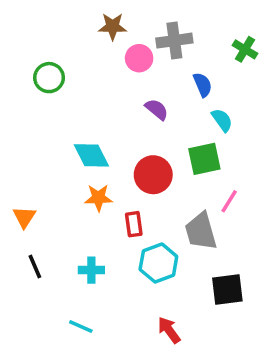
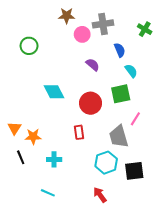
orange star: (98, 198) -> (33, 136), moved
cyan hexagon: (158, 263) -> (106, 163), moved

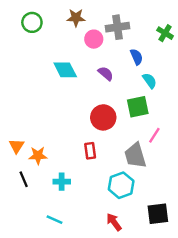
green circle: (29, 46) -> (32, 22), moved
cyan diamond: (54, 92) -> (65, 70), moved
black square: (134, 171) -> (158, 214), moved

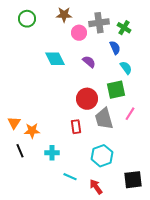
green cross: (165, 33) -> (124, 28), moved
gray trapezoid: (135, 155) -> (104, 119), moved
cyan line: (55, 220) -> (70, 177), moved

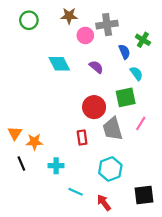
green cross: (124, 28) -> (143, 40), moved

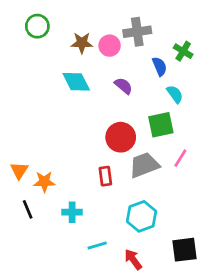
brown star: (69, 16) -> (82, 43), moved
gray trapezoid: (112, 129) -> (144, 165), turned 85
cyan line: (76, 192) -> (97, 245), turned -40

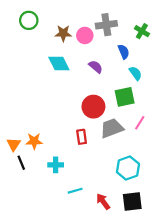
green cross: (183, 51) -> (142, 31), moved
orange triangle: (19, 171) -> (14, 144), moved
cyan hexagon: (141, 216) -> (128, 168), moved
black square: (185, 250) -> (132, 201), moved

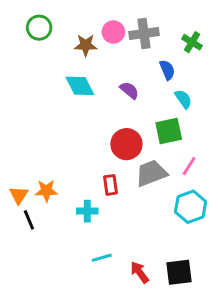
pink circle: (85, 35) -> (113, 32), moved
cyan cross: (56, 165) -> (87, 211), moved
cyan hexagon: (128, 168) -> (191, 207), moved

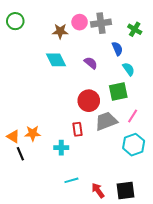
green circle: (39, 28) -> (15, 21), moved
orange triangle: (19, 195) -> (13, 136), turned -32

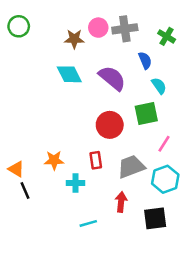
purple semicircle: (91, 63) -> (112, 78), size x1.6
gray trapezoid: (106, 121) -> (131, 167), moved
orange star: (33, 133) -> (54, 160), moved
red arrow: (98, 190) -> (121, 202), moved, turned 42
black square: (125, 190) -> (155, 218), moved

